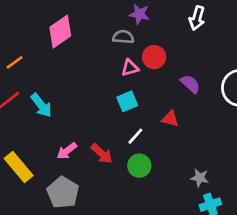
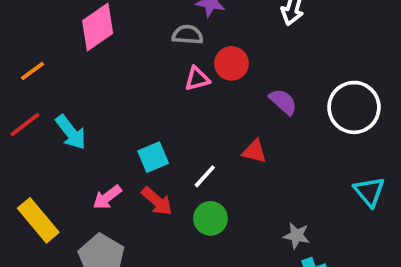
cyan square: (127, 101) -> (153, 157), moved

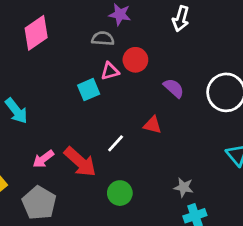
cyan square: (153, 157) -> (89, 90), moved
red arrow: (157, 201) -> (80, 162), size x1.4
green circle: (210, 218) -> (120, 193), moved

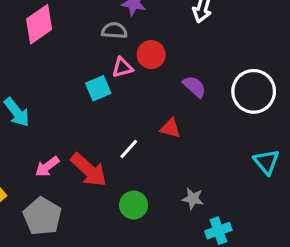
gray star: (184, 187) -> (193, 199), moved

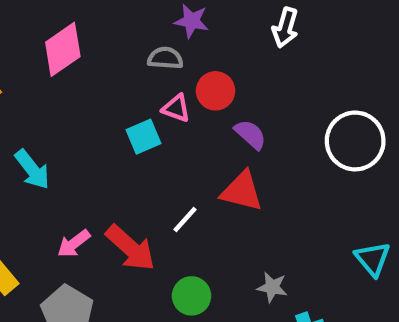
pink triangle: (122, 67) -> (176, 108), turned 35
purple semicircle: (194, 87) -> (250, 134), moved
red triangle: (170, 128) -> (242, 191), size x1.5
cyan triangle: (266, 162) -> (373, 259), moved

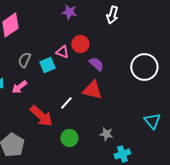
gray semicircle: (165, 58) -> (24, 60), moved, turned -70
pink arrow: (74, 244) -> (19, 87), moved

